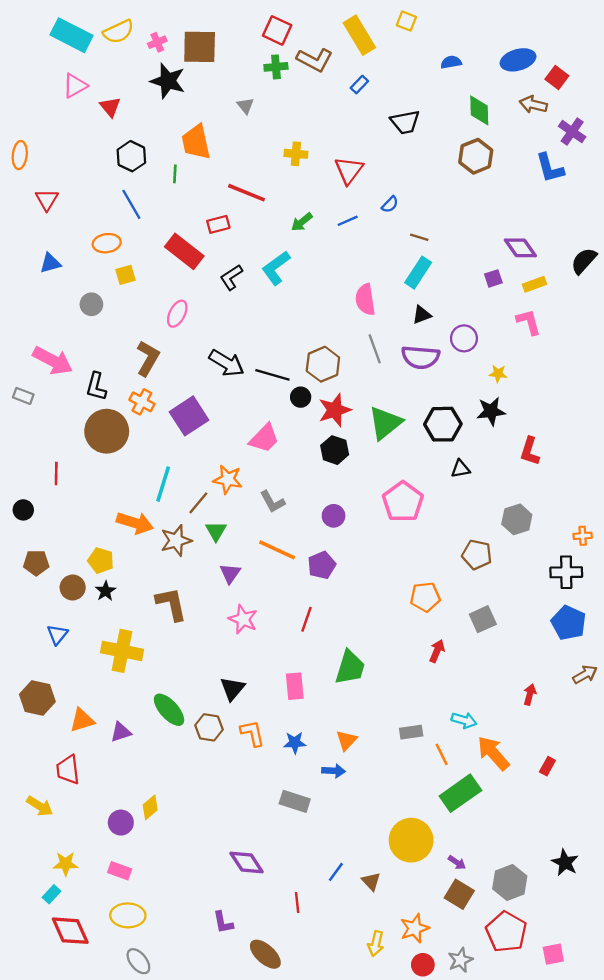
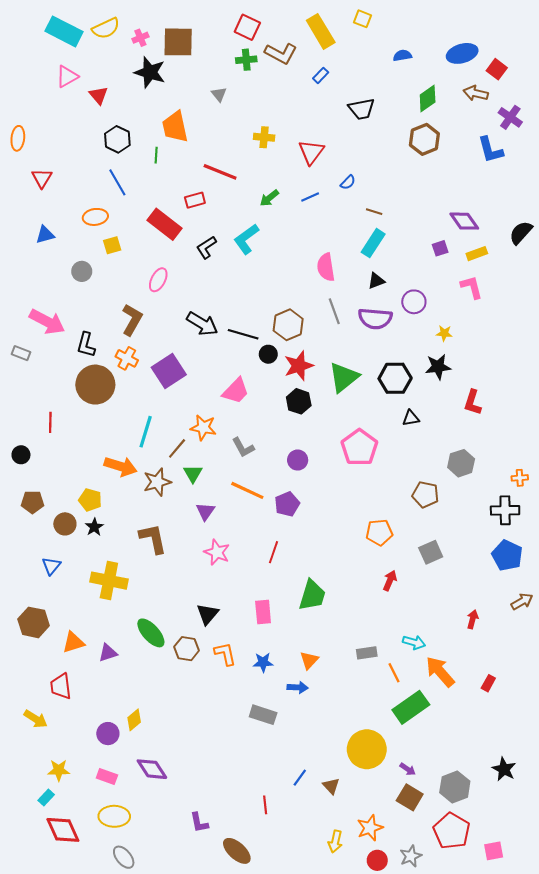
green diamond: (479, 110) -> (428, 98), turned 56
purple diamond: (247, 863) -> (152, 769), moved

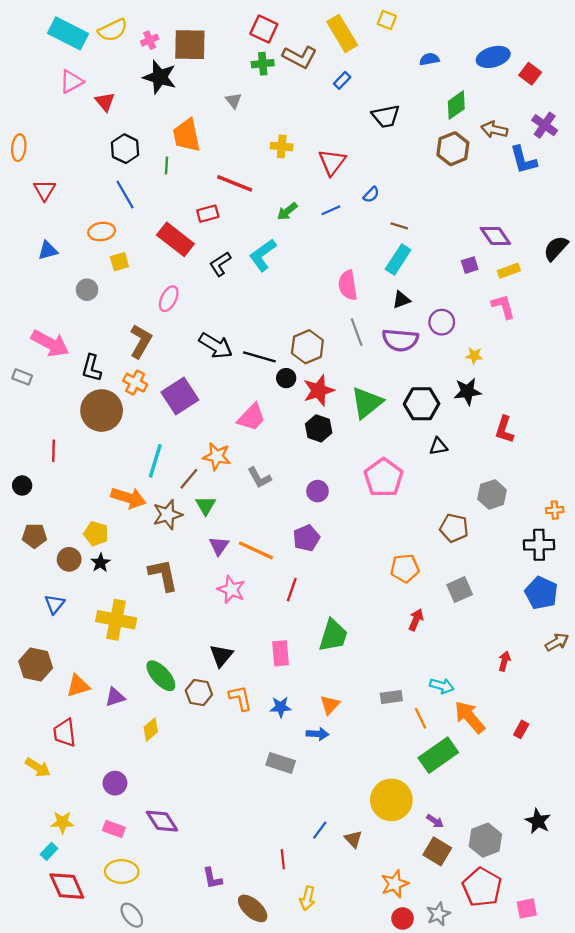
brown arrow: (476, 93) -> (494, 130), moved
orange line: (247, 490) -> (256, 550), moved
yellow diamond: (134, 720) -> (151, 729), moved
yellow arrow: (335, 841) -> (307, 898), moved

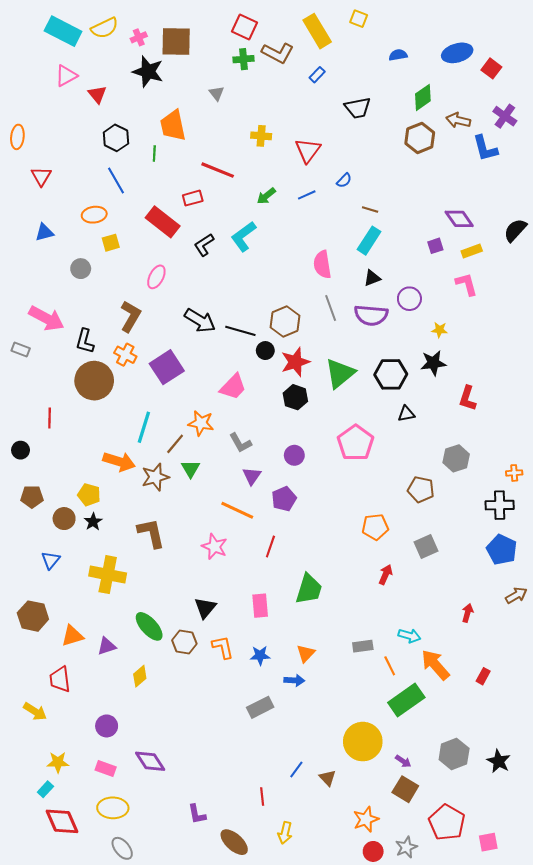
purple triangle: (219, 546) -> (252, 476), moved
gray rectangle: (281, 763) -> (260, 707), turned -45
gray hexagon: (485, 840) -> (454, 754), moved

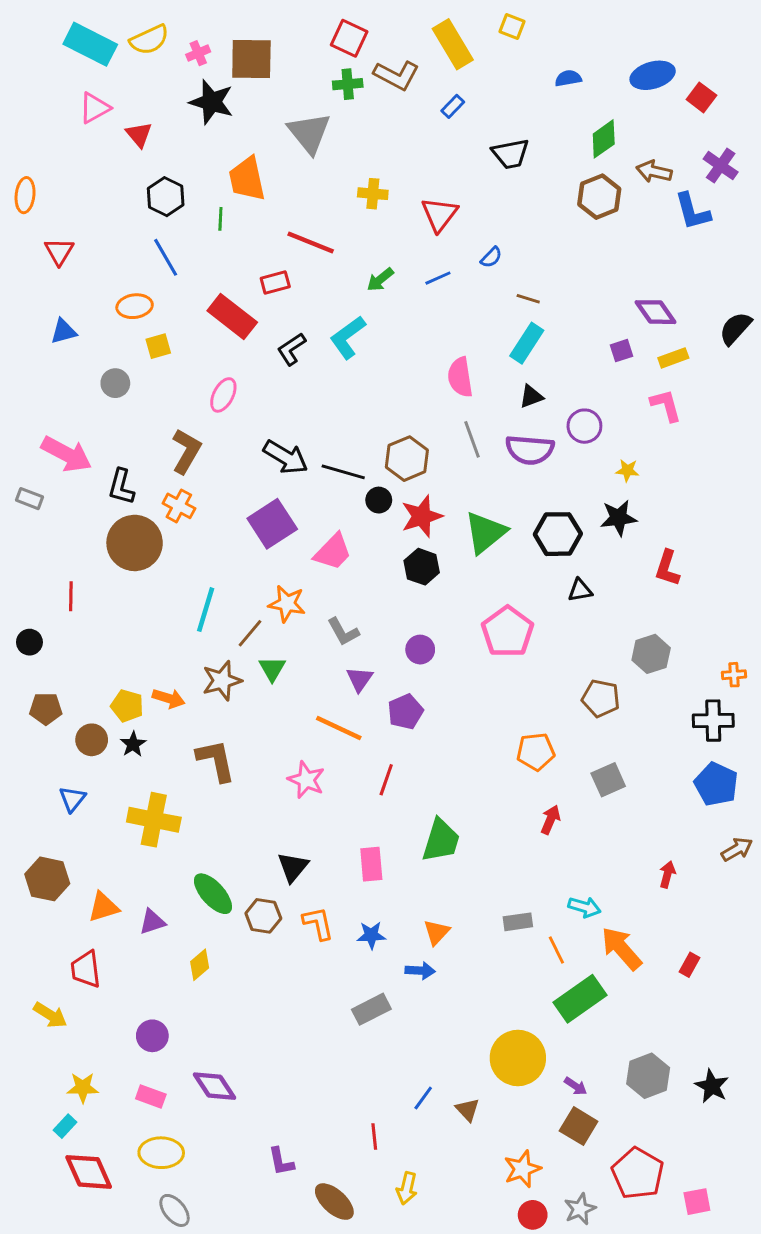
gray triangle: (217, 93) -> (309, 133), size x2.0
purple square: (167, 367) -> (272, 524), moved
orange arrow: (119, 462) -> (169, 698), moved, size x0.7

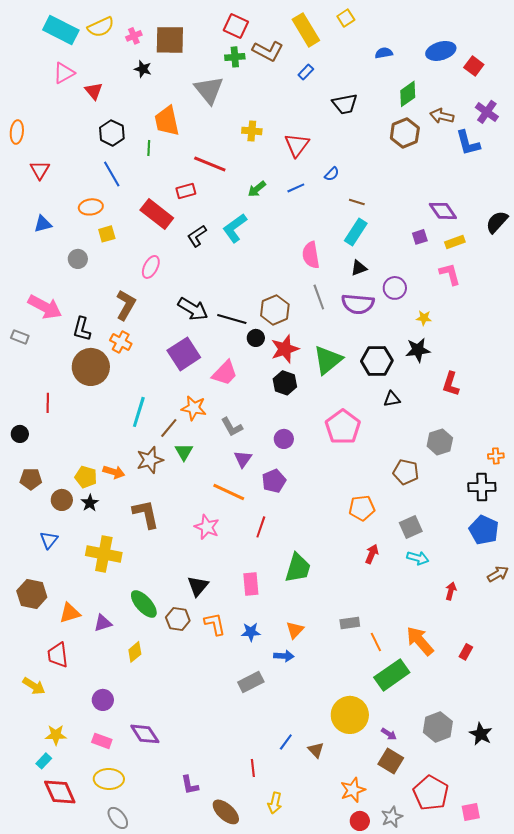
yellow square: (512, 26) -> (346, 18), turned 36
black star: (212, 102) -> (143, 69), size x0.6
cyan arrow: (584, 907) -> (418, 558), moved

